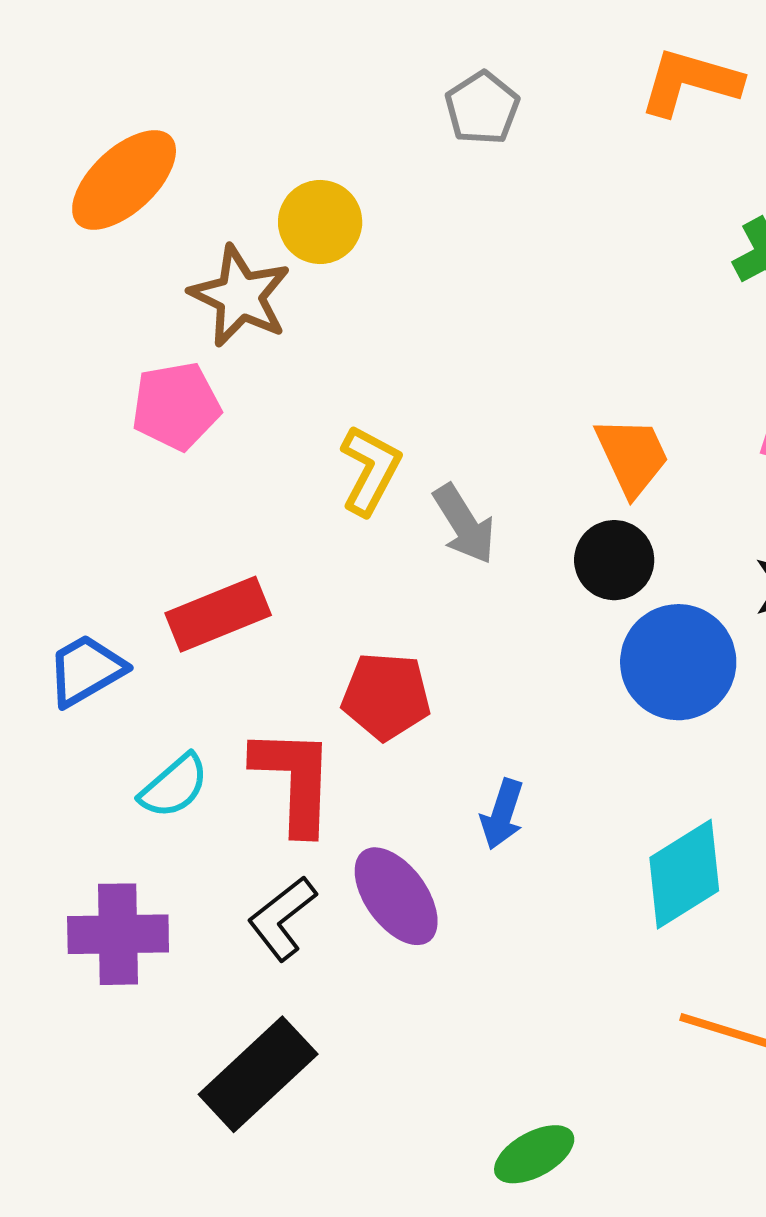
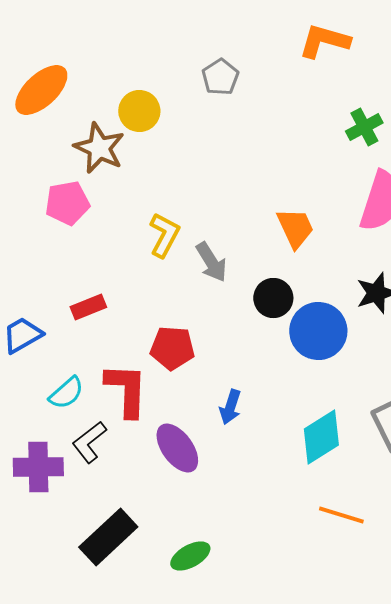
gray pentagon: (482, 108) -> (220, 77), moved
black circle: (614, 560) -> (273, 298), moved
red rectangle: (218, 614) -> (88, 307), size x0.7
black L-shape: (282, 918) -> (89, 442), moved
green ellipse: (534, 1154) -> (190, 556), moved

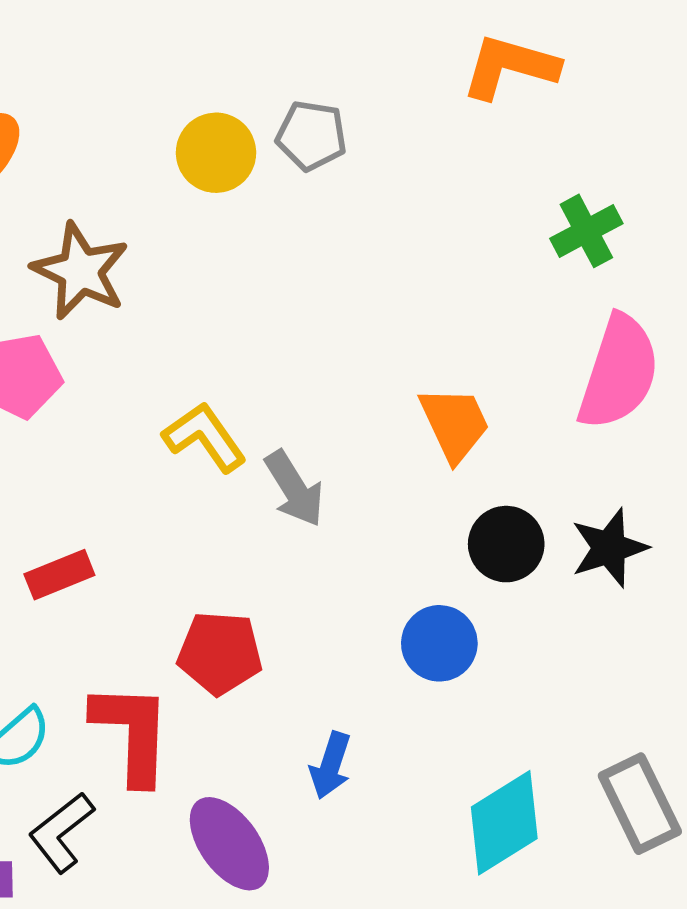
gray pentagon: (220, 77) -> (311, 136), turned -30
yellow circle: (139, 111) -> (216, 153), moved
yellow L-shape: (164, 235) -> (205, 437), turned -63
black circle: (273, 298) -> (506, 544), moved
blue circle: (318, 331) -> (439, 643), moved, size x0.7

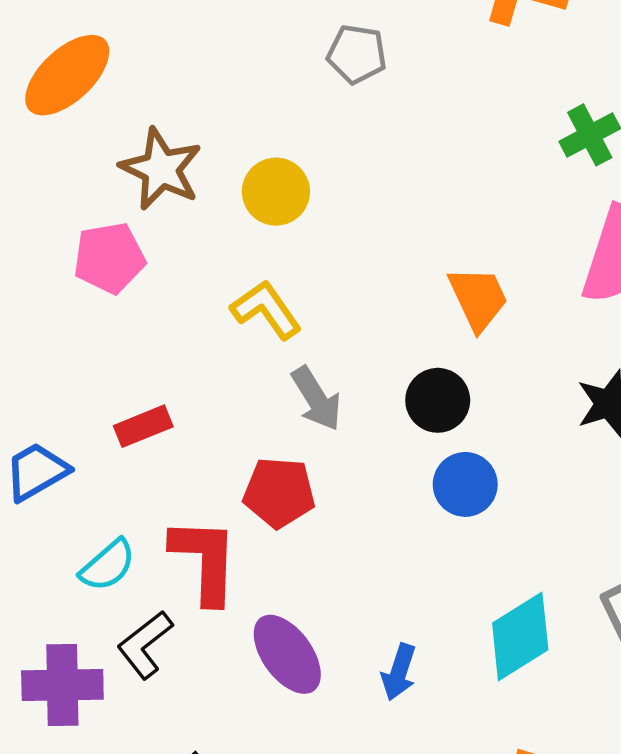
yellow circle: (216, 153) -> (276, 192), moved
gray arrow: (294, 489) -> (316, 399), moved
black circle: (506, 544) -> (438, 400), moved
blue arrow: (331, 765) -> (399, 672), moved

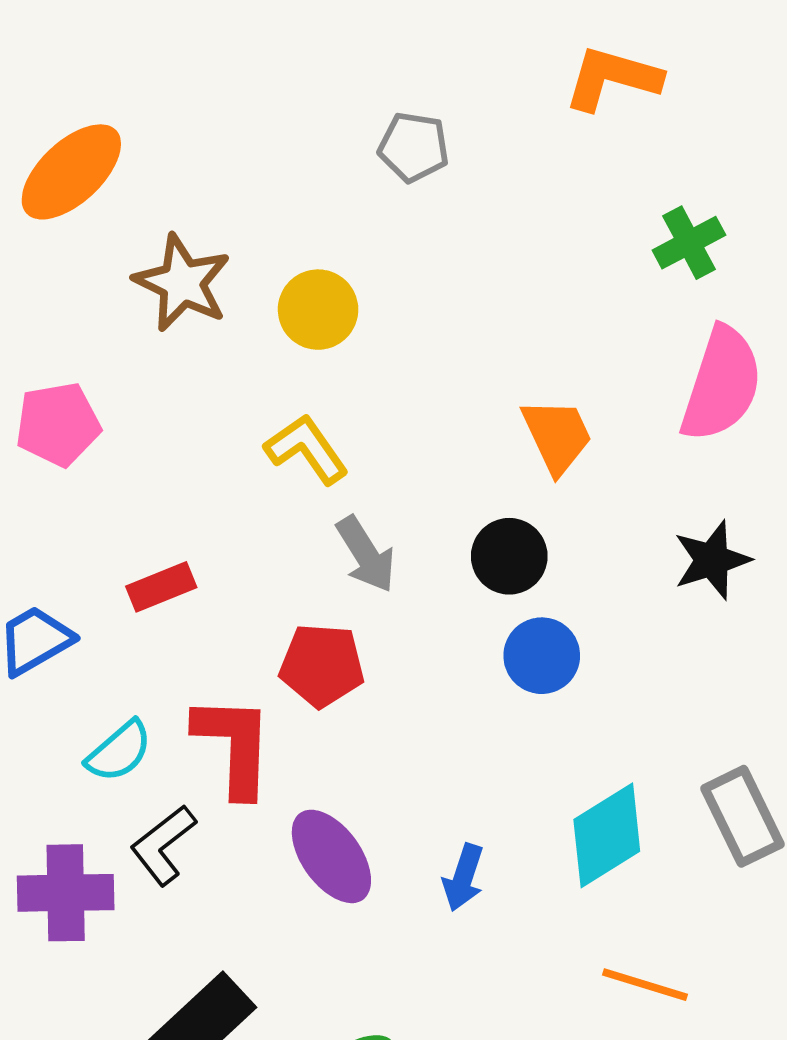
pink pentagon: (109, 258) -> (58, 424), moved

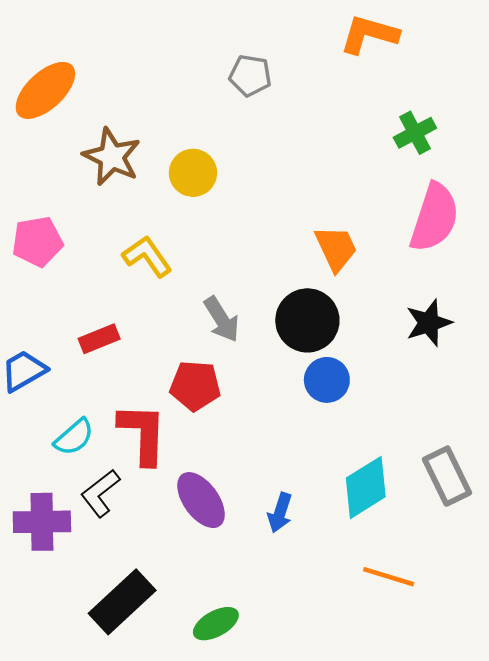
yellow L-shape: (307, 449) -> (147, 256), moved
black circle: (509, 556) -> (307, 320), size x1.4

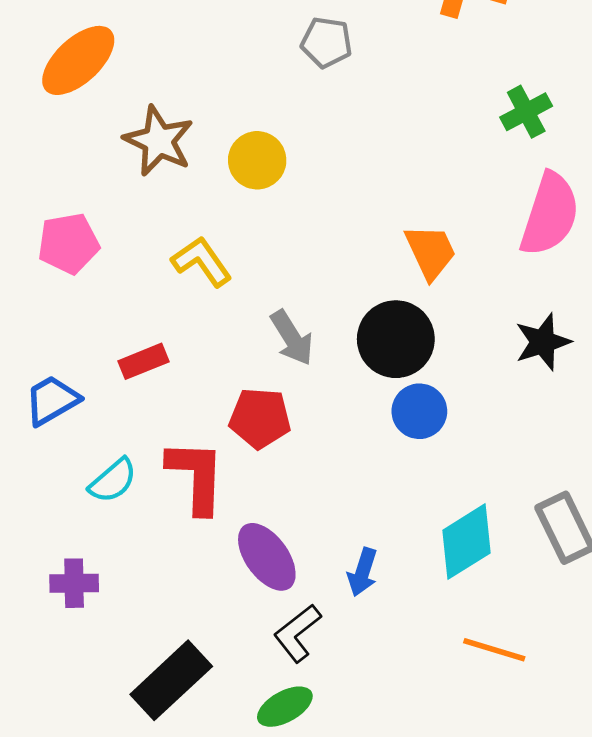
black L-shape: (100, 493) -> (297, 633), moved
purple cross: (42, 522) -> (74, 583), size x0.7

